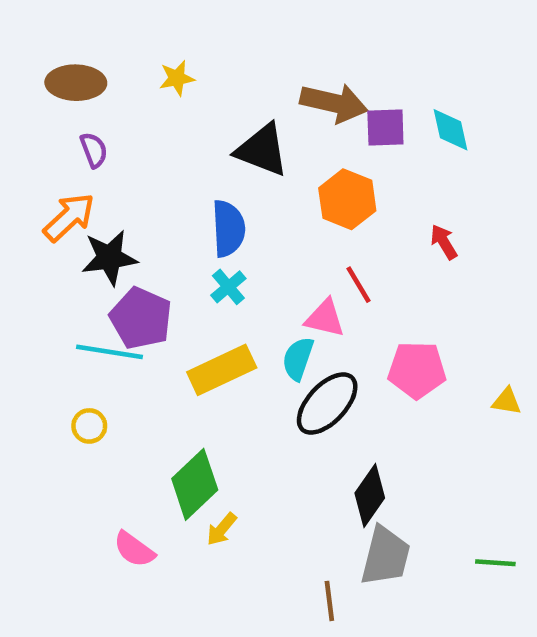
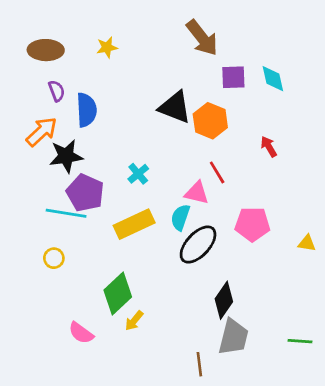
brown arrow: (334, 103) -> (202, 38), moved, turned 39
black triangle: (262, 150) -> (175, 107), moved
blue semicircle: (228, 229) -> (87, 110), moved

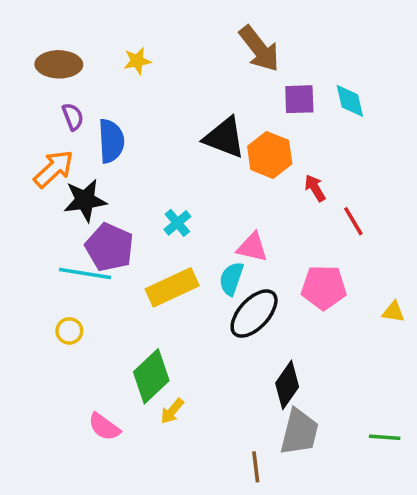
red arrow: (269, 147) -> (315, 188), moved
red line: (217, 172) -> (353, 221), moved

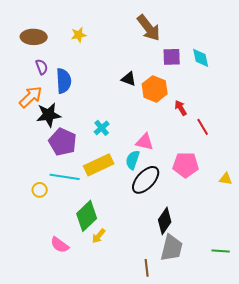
black triangle: (224, 138) -> (129, 79), size x0.6
cyan line: (85, 273) -> (65, 177), moved

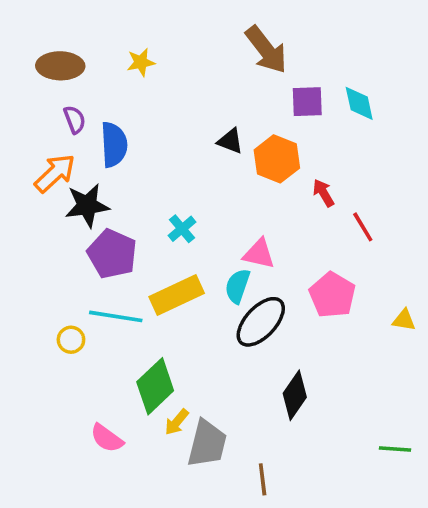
pink pentagon: (186, 165) -> (332, 295), turned 30
gray trapezoid: (172, 248) -> (207, 444), moved

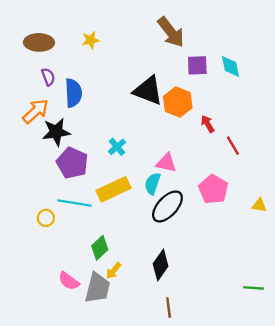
black triangle: (230, 141) -> (148, 91), size x1.8
green diamond: (155, 386) -> (100, 248), size x0.7
black diamond: (295, 395) -> (161, 265), moved
gray trapezoid: (207, 444) -> (97, 288), moved

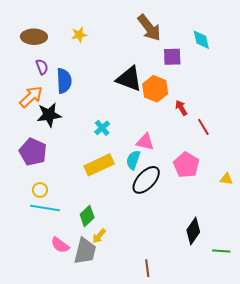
cyan diamond: (231, 67) -> (201, 40), moved
purple pentagon: (72, 163) -> (33, 152), moved
cyan line: (75, 203) -> (45, 208), moved
black diamond: (161, 265) -> (193, 231), moved

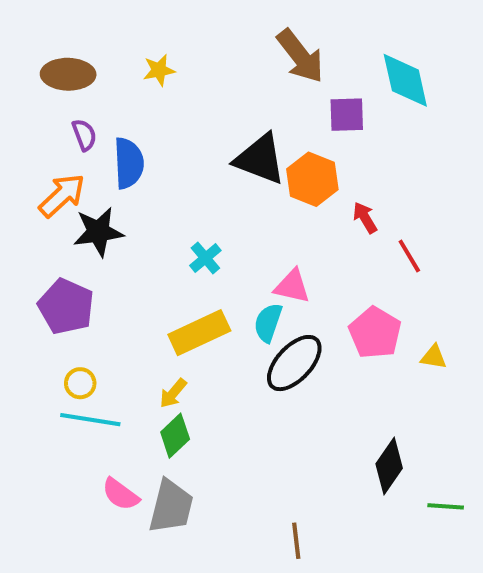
cyan diamond: (201, 40) -> (405, 80), size x1.4
yellow triangle: (226, 179) -> (434, 357), moved
yellow arrow: (99, 236) -> (173, 393), moved

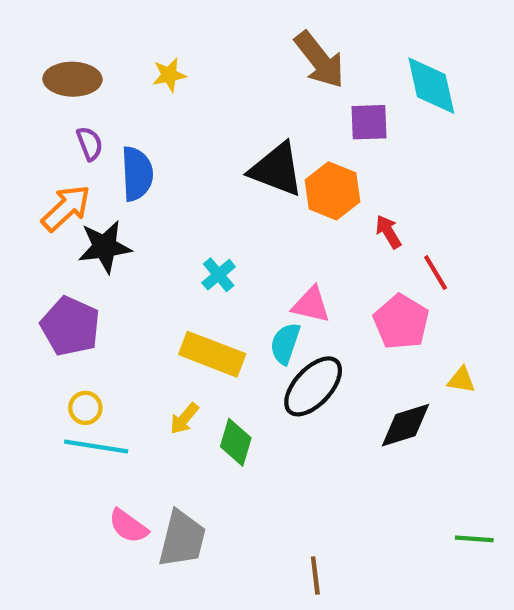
yellow rectangle: (199, 333) -> (212, 354), turned 46
pink pentagon: (375, 333) -> (401, 322), moved
green diamond: (175, 436) -> (236, 442), moved, turned -30
black diamond: (389, 466) -> (406, 425), moved, turned 38

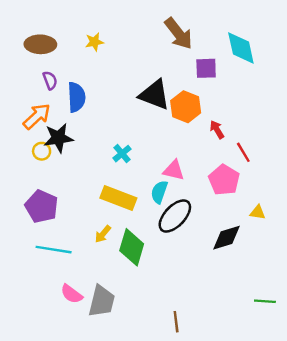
purple pentagon: (70, 326) -> (42, 206), moved
yellow circle: (85, 408) -> (42, 151), moved
green diamond: (236, 442) -> (132, 247), size x1.4

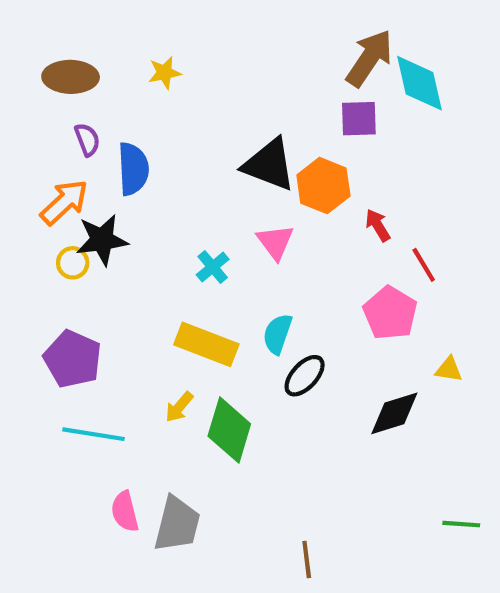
brown arrow: (178, 33) -> (369, 58), moved, turned -108
pink triangle: (174, 170) -> (275, 242), moved, turned 40
black ellipse: (175, 216) -> (305, 376), size x0.7
pink semicircle: (72, 294) -> (125, 511), turned 40

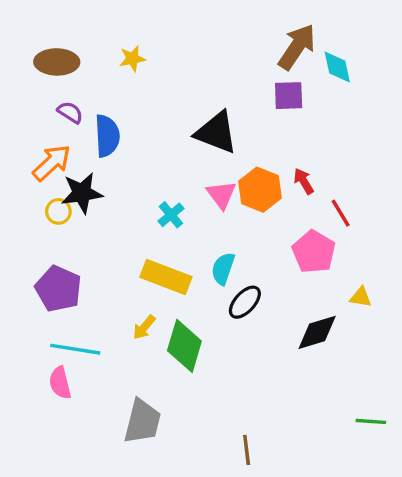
cyan diamond: (420, 83) -> (337, 67), size x0.7
purple semicircle: (87, 140) -> (70, 112), turned -36
orange hexagon: (323, 186) -> (260, 190), moved
pink semicircle: (125, 511) -> (60, 383), moved

